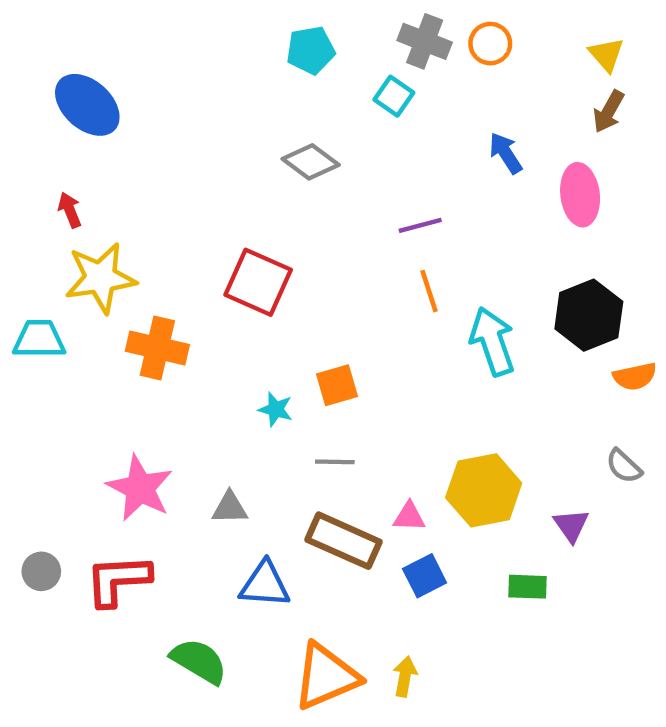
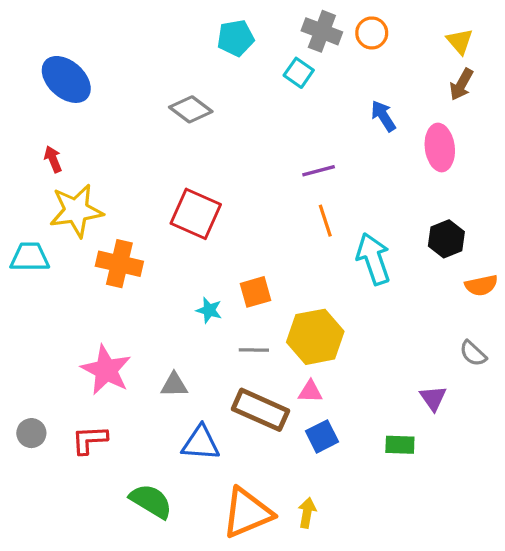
gray diamond: (311, 162) -> (191, 109), moved
black hexagon: (589, 315) -> (446, 239), size x0.7
yellow hexagon: (484, 490) -> (315, 337), moved
red L-shape: (118, 580) -> (89, 440), size x0.7

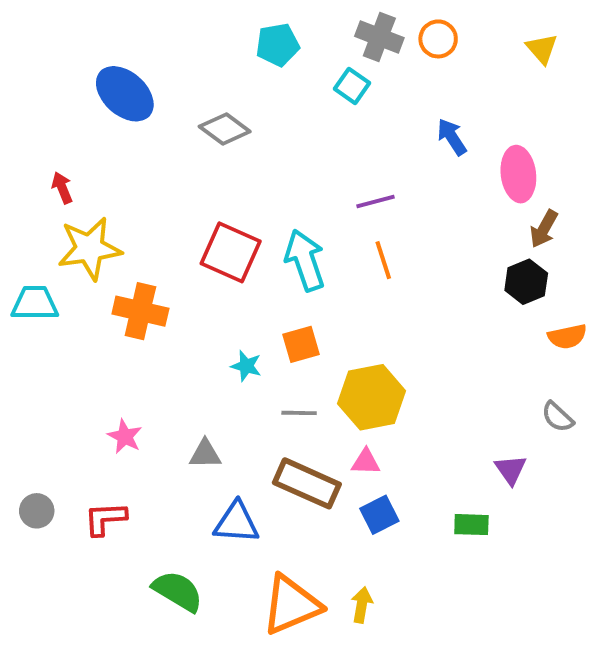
blue ellipse: (66, 79) -> (125, 94), moved
brown arrow: (461, 84) -> (544, 229), moved
cyan arrow: (373, 259) -> (305, 260), moved
pink star: (106, 370) -> (125, 436), size x0.6

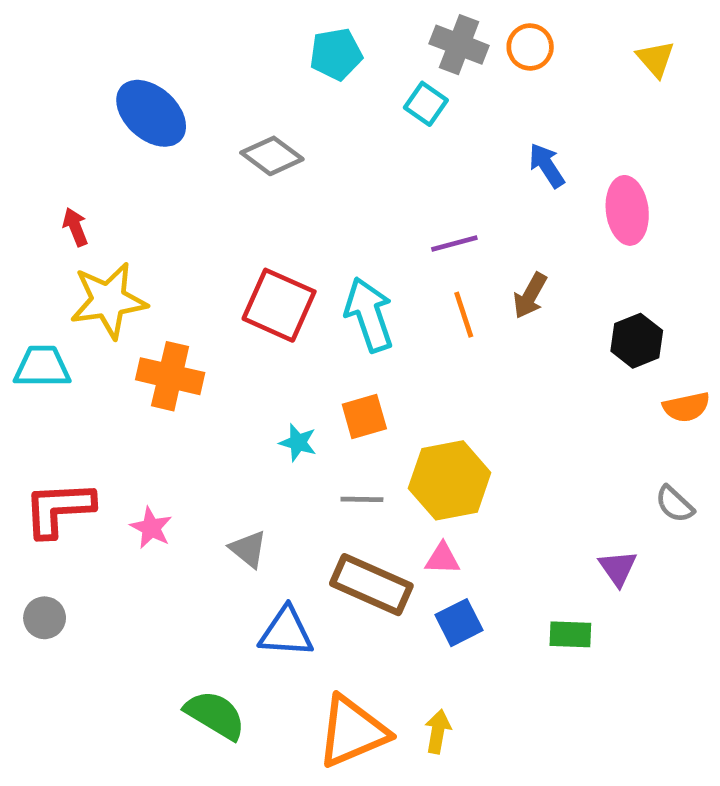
brown arrow: (544, 229) -> (530, 296), moved
gray triangle: (205, 454) -> (248, 549), turned 40
red L-shape: (105, 519) -> (59, 509), moved, size x1.4

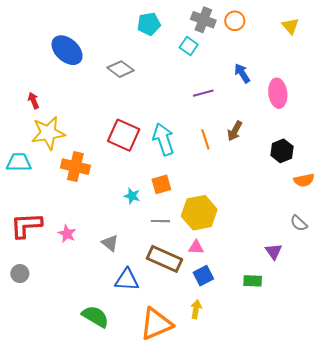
purple line: (454, 244) -> (203, 93), moved
yellow arrow: (438, 731) -> (196, 309), moved

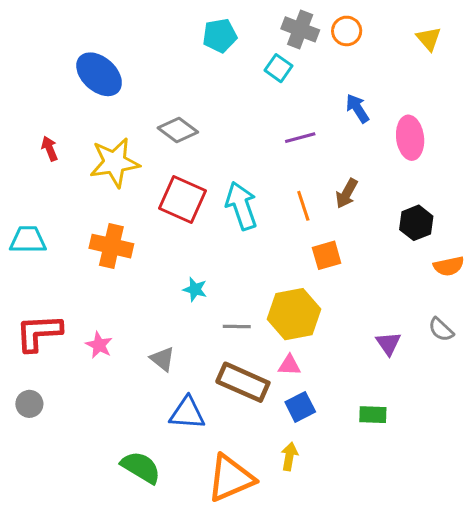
gray diamond: (121, 69) -> (178, 130), moved
yellow star: (48, 133) -> (115, 162), moved
orange square: (161, 184) -> (327, 255), moved
purple triangle: (274, 252) -> (388, 344), moved

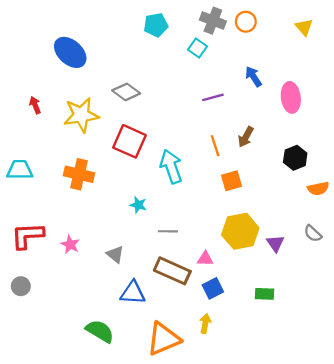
cyan arrow: (241, 206) -> (171, 167), moved
yellow hexagon: (294, 314) -> (240, 231), moved

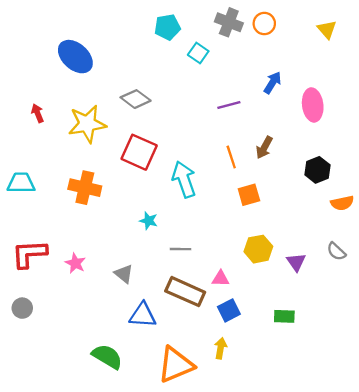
cyan square: (198, 48) -> (198, 53), moved
blue arrow: (253, 77) -> (273, 83), turned 65
yellow hexagon: (240, 231) -> (258, 249), size x0.7

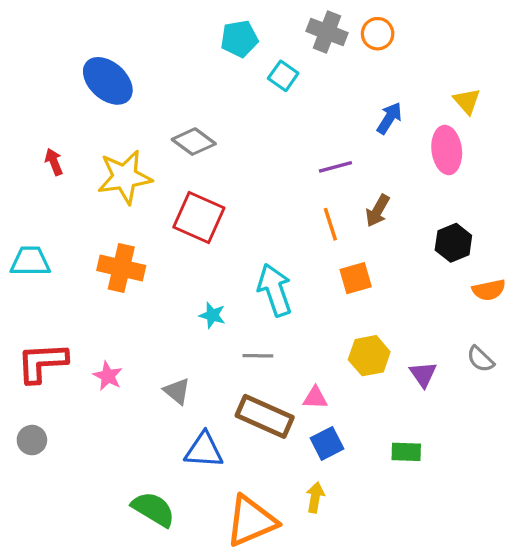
yellow triangle: (327, 29) -> (467, 101), moved
purple line: (229, 105) -> (335, 167), moved
cyan arrow: (184, 179) -> (275, 290), moved

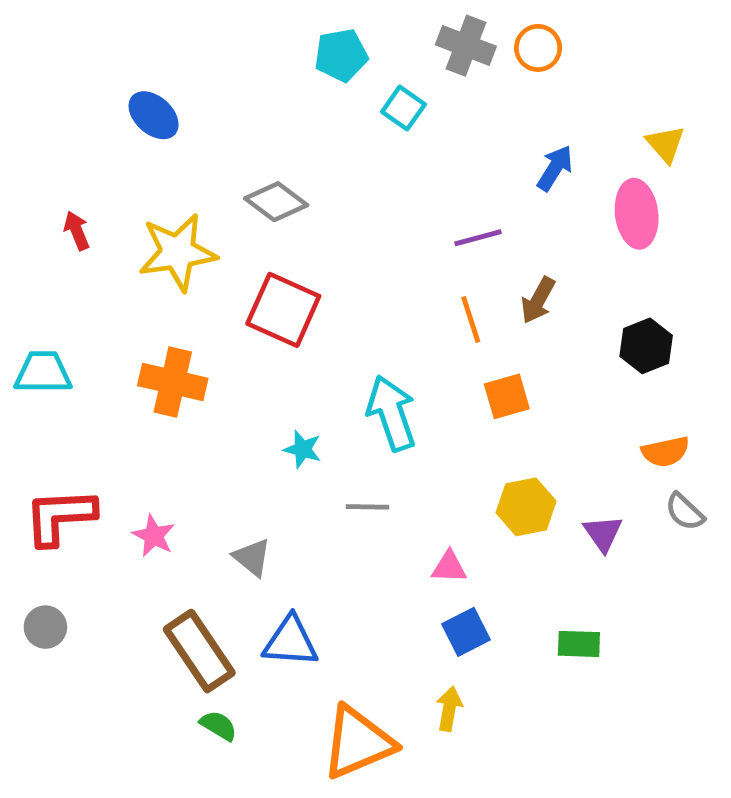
blue ellipse: (108, 81) -> (154, 115), size x0.7
orange semicircle: (489, 290) -> (665, 452), moved
brown rectangle: (265, 416) -> (199, 651), moved, turned 32
green semicircle: (153, 509) -> (218, 726), size x0.6

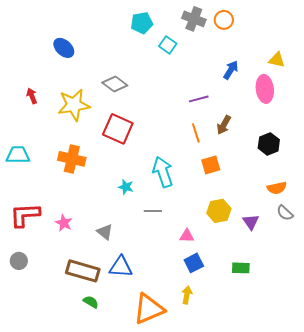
yellow triangle: (665, 144) -> (277, 60), turned -36
brown rectangle: (199, 651) -> (83, 271), turned -40

